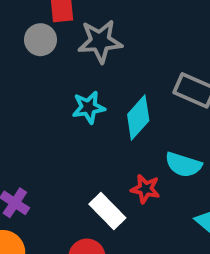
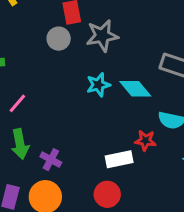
cyan diamond: (138, 117) -> (135, 89), turned -76
white rectangle: (107, 211) -> (119, 159), turned -52

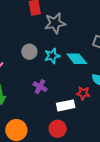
gray circle: (59, 39) -> (29, 52), moved
purple cross: (51, 160) -> (40, 87), moved

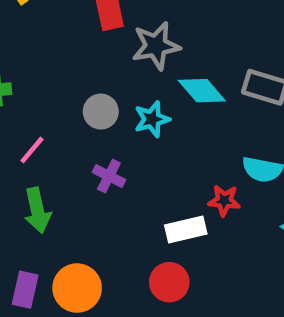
cyan diamond: (77, 59) -> (202, 91), moved
purple cross: (40, 87) -> (109, 176), moved

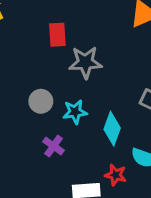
cyan diamond: (202, 91) -> (112, 129), moved, turned 52
purple cross: (109, 176) -> (54, 146), moved

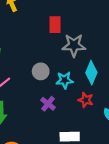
cyan diamond: (112, 129) -> (91, 73), moved
red star: (116, 175) -> (86, 100), moved

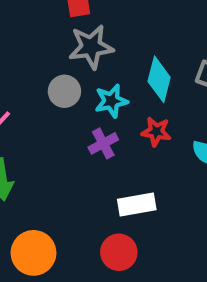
gray star: (74, 45) -> (91, 47), moved
purple cross: (48, 104) -> (103, 143), moved, turned 32

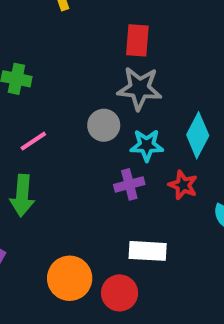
orange circle: (33, 253) -> (70, 278), moved

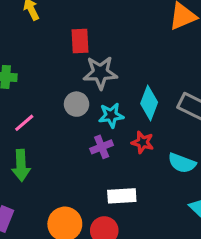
red rectangle: (137, 40) -> (80, 41), moved

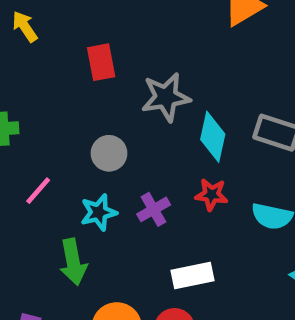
gray star: (100, 73) -> (166, 97), moved
cyan star: (111, 115) -> (99, 212), moved
green arrow: (21, 165) -> (73, 262), moved

